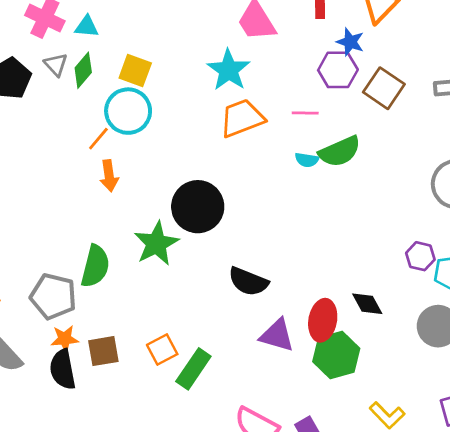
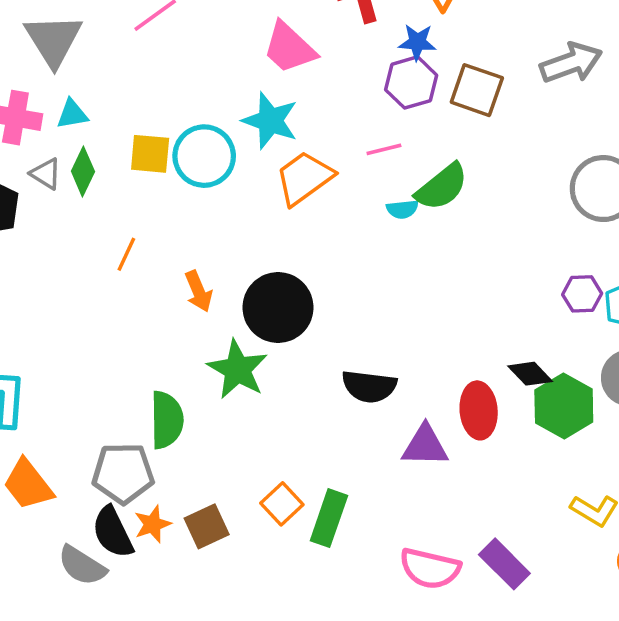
cyan circle: (128, 111) -> (204, 156), moved
orange arrow: (109, 176) -> (198, 291), moved
green hexagon: (336, 355) -> (564, 406), moved
black semicircle: (63, 369) -> (113, 532), moved

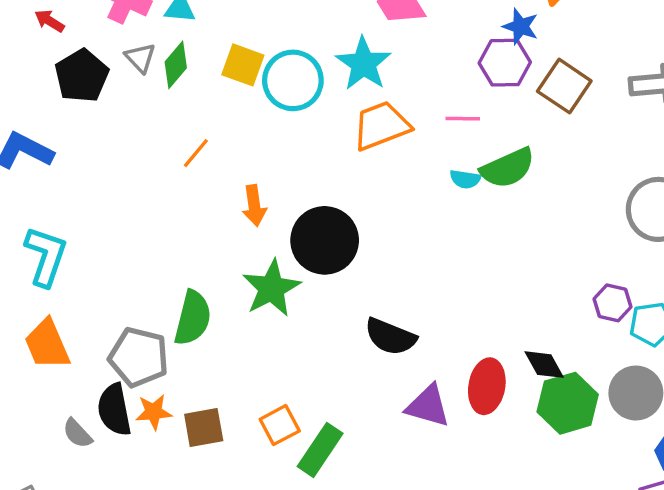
gray semicircle: (82, 566) -> (77, 433), size x0.7

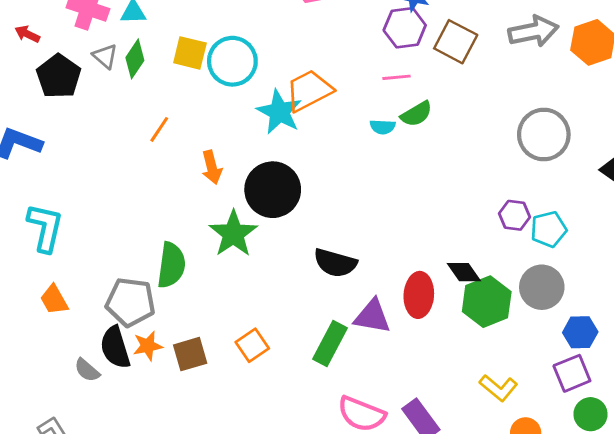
cyan star: (364, 64) -> (279, 112), moved
pink line: (463, 119) -> (396, 77), moved
green semicircle: (508, 168) -> (416, 114), size x0.7
orange trapezoid: (47, 344) -> (54, 300), size x0.7
green rectangle: (320, 450) -> (330, 343), moved

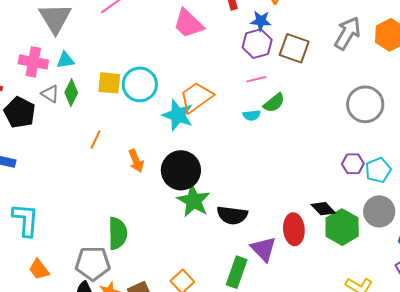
gray arrow: (533, 31) -> (348, 33), turned -40
green star: (233, 234) -> (194, 201), moved
purple triangle: (372, 316) -> (263, 249), turned 44

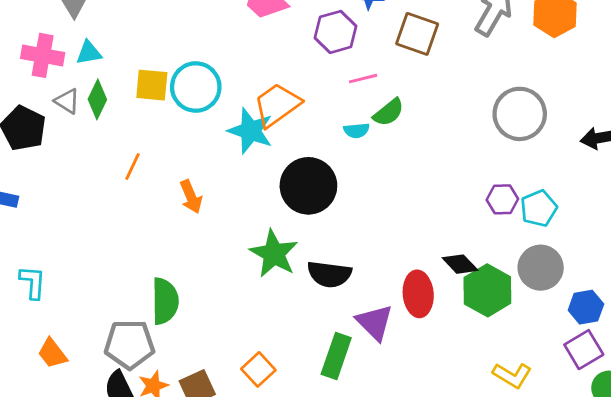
purple hexagon: (257, 44) -> (335, 32), moved
black circle: (181, 170) -> (308, 186), moved
cyan L-shape: (26, 220) -> (33, 282), size x0.7

